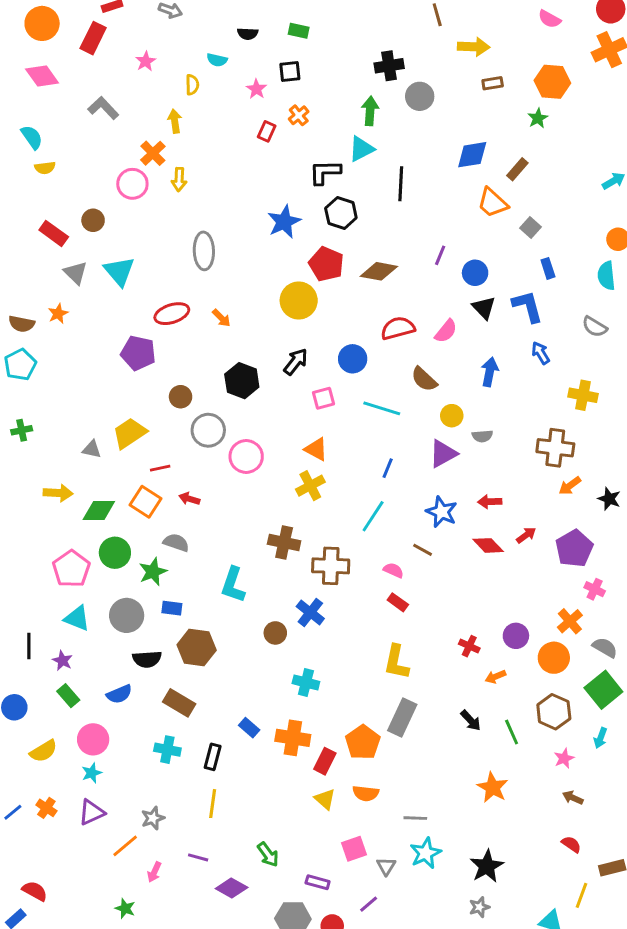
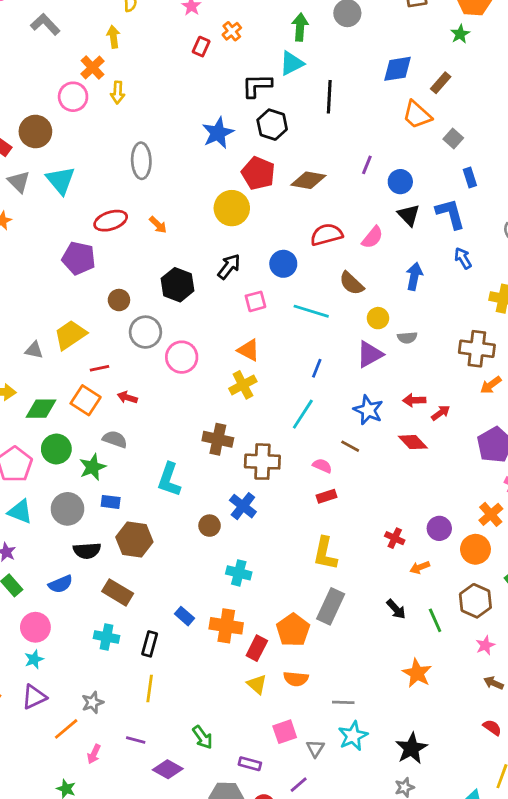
brown circle: (93, 220) -> (35, 132), size x1.5
red arrow: (526, 535) -> (441, 413), moved
red rectangle: (398, 602) -> (326, 496), turned -54

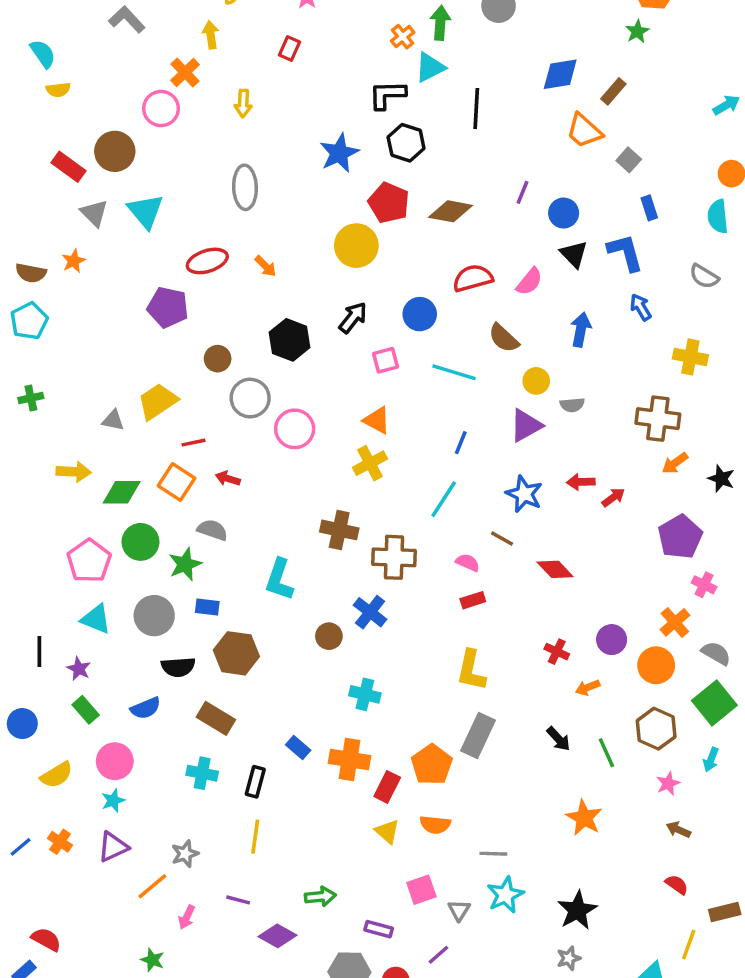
orange cross: (232, 31) -> (403, 37), moved
red rectangle: (201, 47) -> (290, 49), moved
yellow arrow: (118, 93) -> (243, 103), moved
red diamond: (413, 442) -> (555, 569), moved
green arrow: (203, 737) -> (320, 897), turned -60

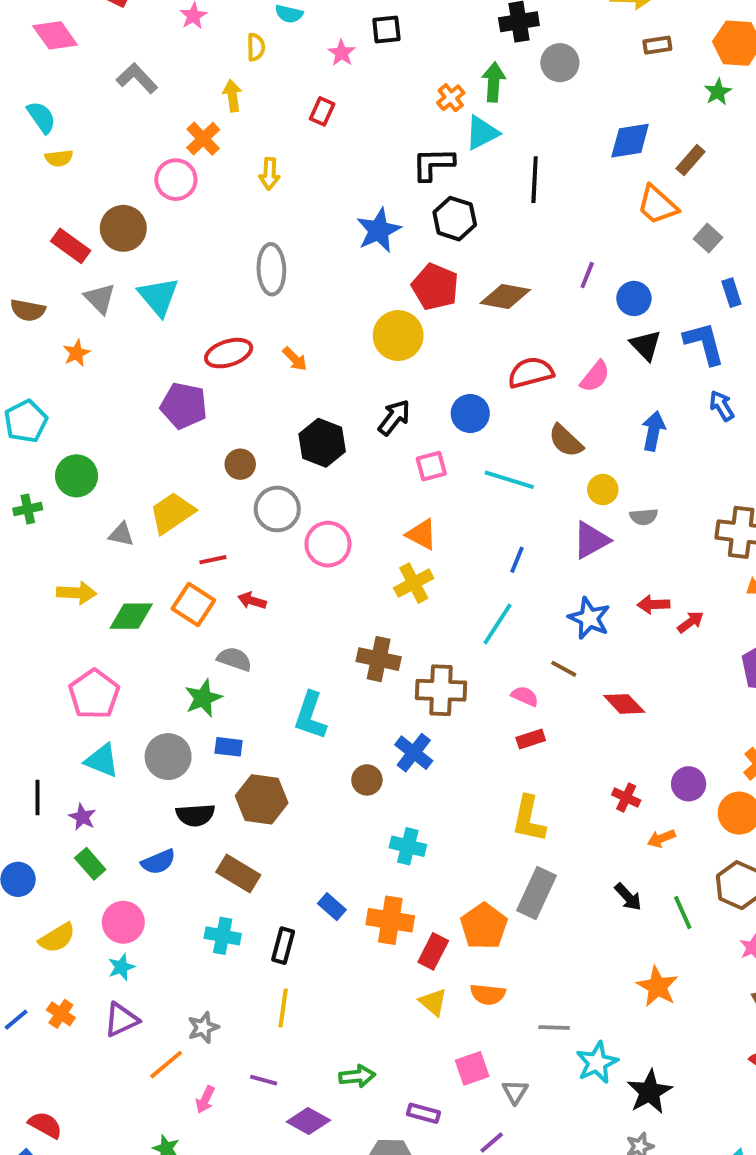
brown semicircle: (31, 273) -> (28, 310), moved
green circle: (140, 542) -> (76, 476), moved
cyan star: (505, 895) -> (597, 1063), moved

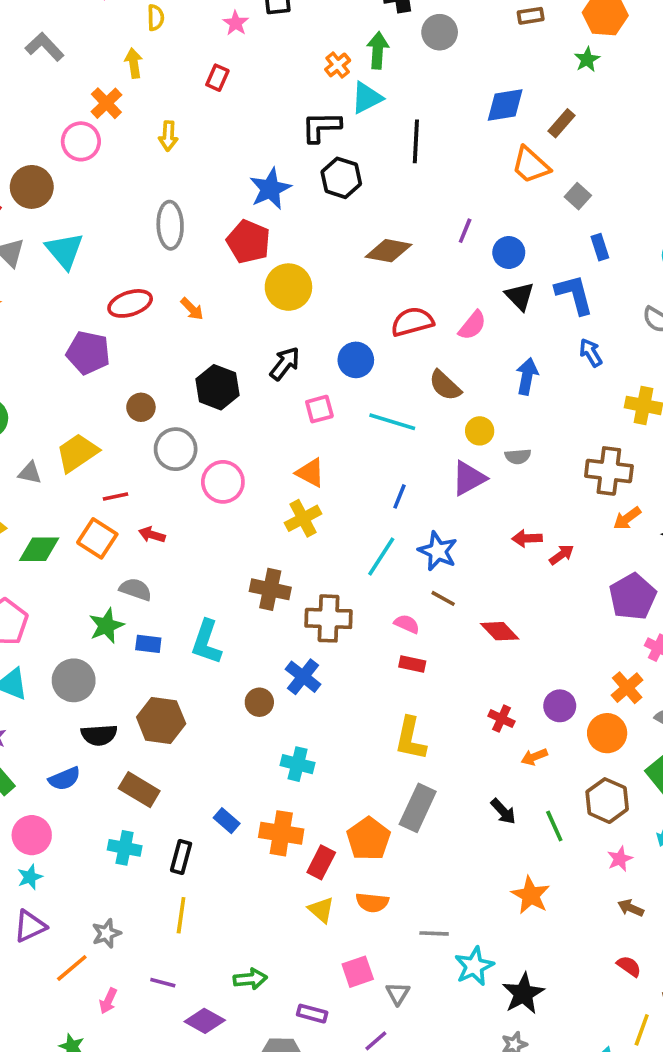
red pentagon: (435, 287) -> (248, 242), moved
blue star: (589, 618) -> (438, 551), moved
red rectangle: (531, 739) -> (412, 664), turned 30
blue rectangle: (229, 747) -> (148, 644), moved

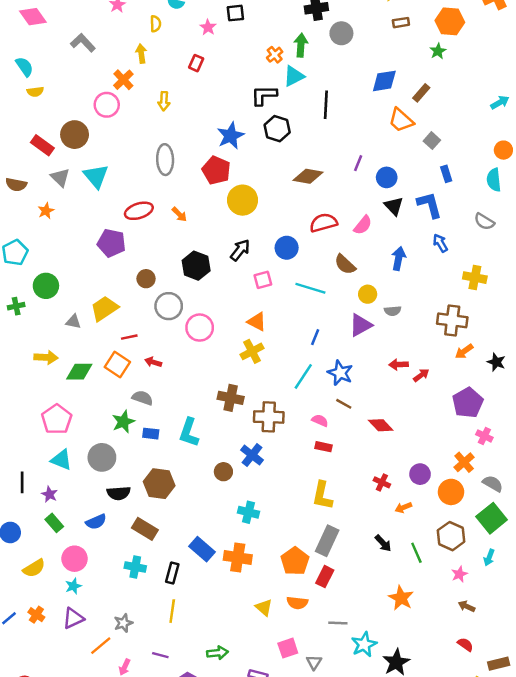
blue rectangle: (227, 821) -> (202, 549), size x1.5
red rectangle: (321, 862) -> (325, 577), moved

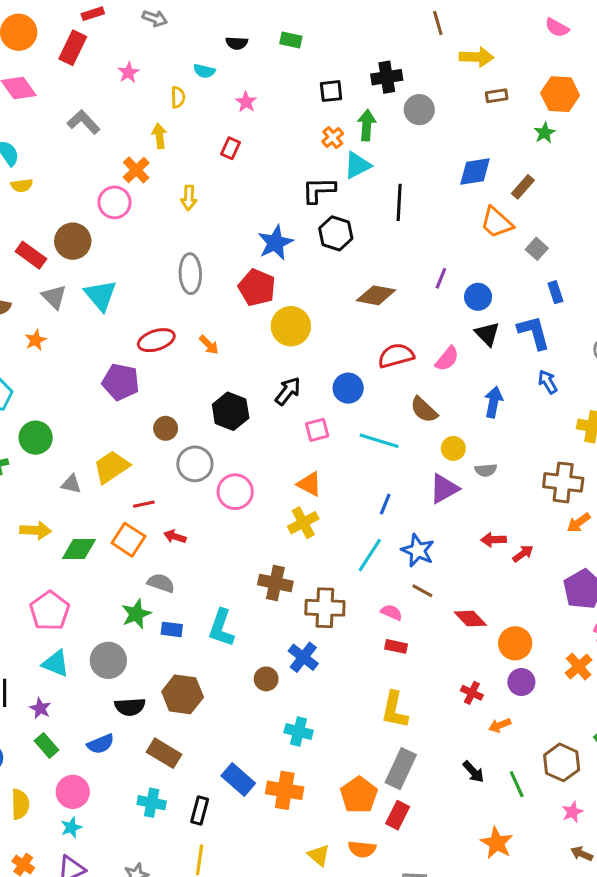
black square: (235, 13) -> (331, 91), moved
orange circle: (451, 492) -> (515, 643), moved
yellow semicircle: (34, 568) -> (20, 804), turned -60

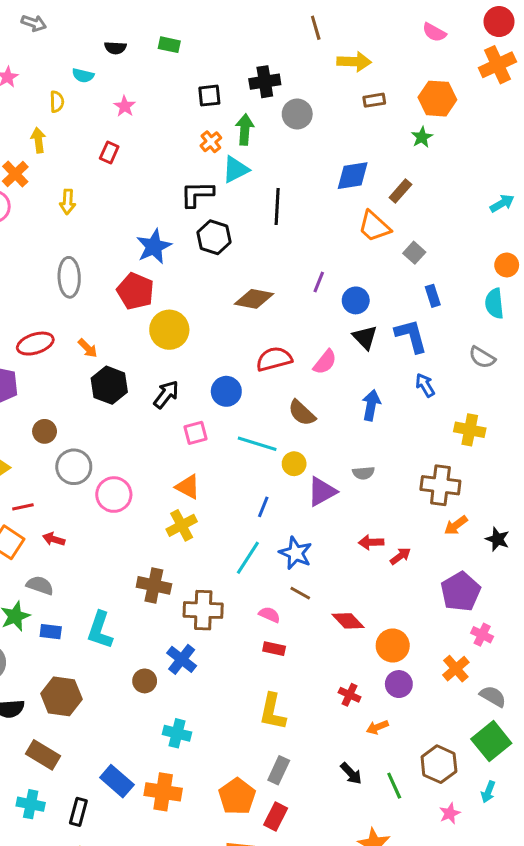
black hexagon: (231, 411) -> (109, 385), moved
yellow circle: (453, 448) -> (294, 464), moved
gray rectangle: (401, 769) -> (279, 770), size x0.7

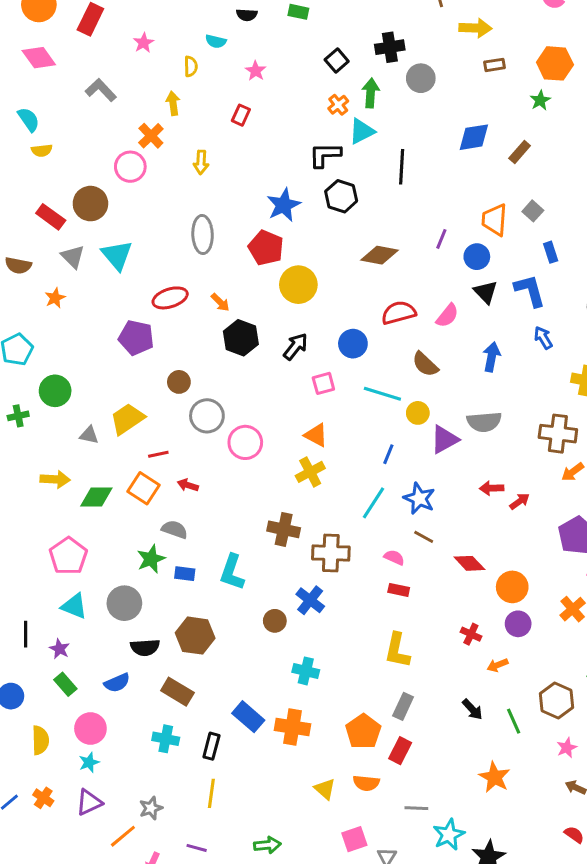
black square: (209, 96) -> (337, 61), turned -35
orange trapezoid: (374, 226) -> (495, 220), moved, turned 52
gray semicircle: (363, 473) -> (484, 422), size x1.6

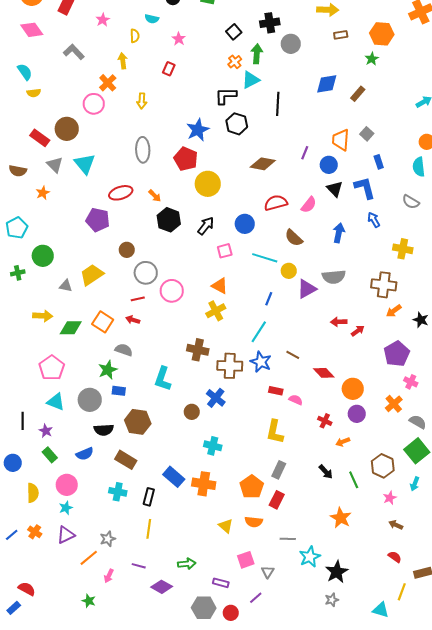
red line: (158, 454) -> (138, 299), moved
blue star: (419, 498) -> (261, 362), moved
pink semicircle: (394, 557) -> (296, 400), moved
blue rectangle: (185, 574) -> (119, 391), moved

